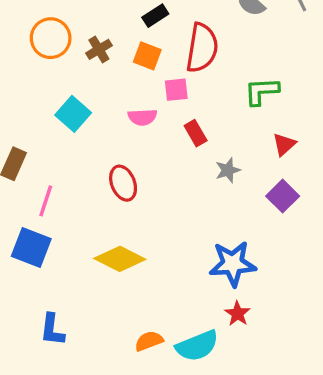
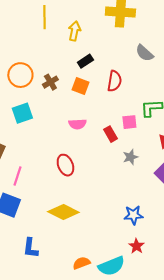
red semicircle: (202, 48) -> (114, 81), size x0.7
pink square: (176, 90) -> (129, 122), moved
cyan square: (73, 114) -> (22, 113), moved, turned 30
blue star: (233, 264) -> (133, 215), size x0.7
blue L-shape: (52, 330) -> (30, 248), moved

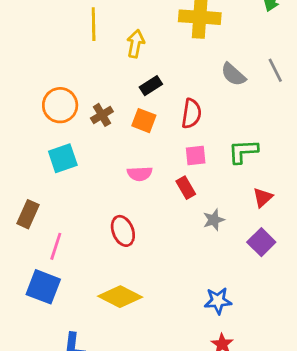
pink square: (129, 122) -> (196, 155), moved

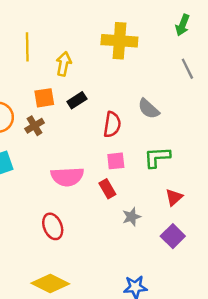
gray line: (275, 70) -> (187, 69), moved
gray semicircle: (233, 74) -> (149, 109), moved
orange square: (144, 121) -> (44, 98), moved, turned -30
pink semicircle: (140, 174) -> (67, 177), size x1.5

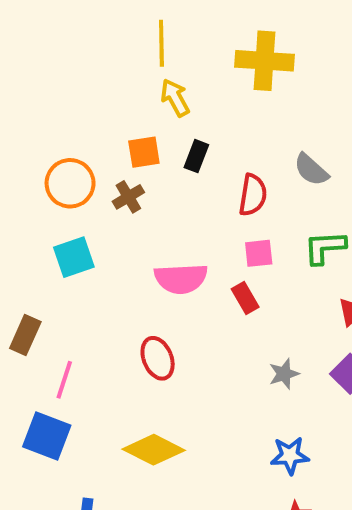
yellow line: (27, 47) -> (161, 43), moved
yellow arrow: (64, 64) -> (175, 98), turned -40
black rectangle: (77, 100) -> (196, 156), turned -36
gray star: (132, 217) -> (284, 374), moved

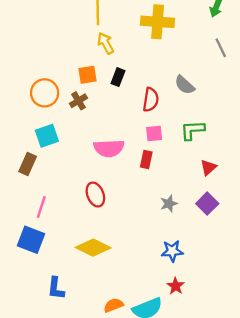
red rectangle: (245, 298) -> (146, 160), turned 42
brown rectangle: (25, 335) -> (28, 164), moved

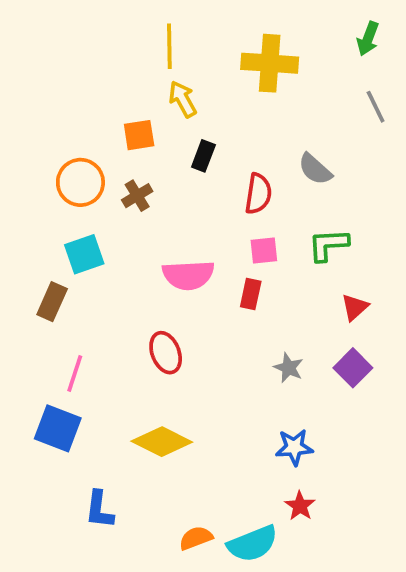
orange square: (87, 75) -> (139, 135), moved
gray star: (169, 204) -> (289, 368), turned -30

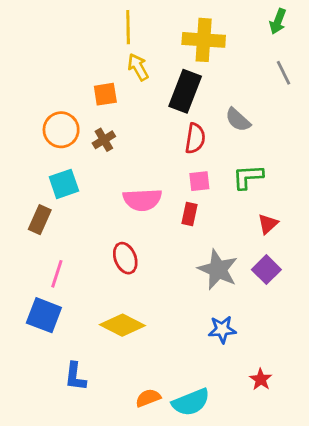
black rectangle: (203, 156) -> (185, 91), moved, size x1.8
gray star: (289, 368) -> (218, 270), size x1.8
red star: (300, 506) -> (261, 379), moved

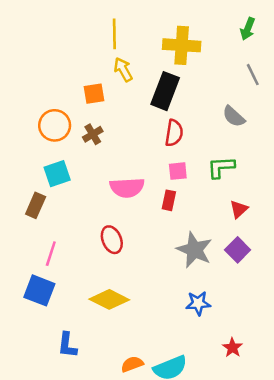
gray semicircle: (238, 120) -> (234, 116), moved

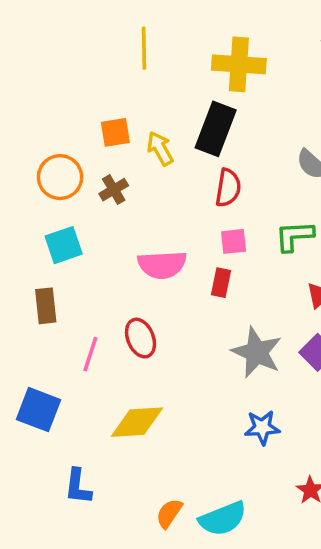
yellow arrow: (123, 69) -> (160, 148), moved
brown rectangle: (36, 205) -> (46, 306), moved, turned -30
pink line: (51, 254) -> (90, 354), moved
yellow diamond: (109, 299) -> (137, 422), turned -30
orange semicircle: (132, 364) -> (169, 513), turned -35

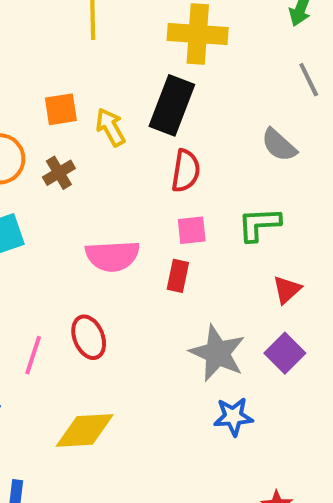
blue star: (262, 427) -> (233, 417), moved

